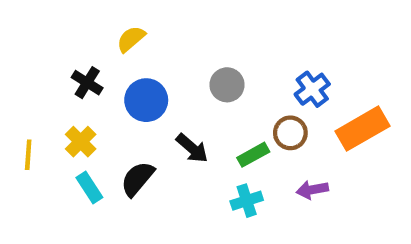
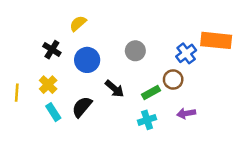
orange rectangle: (362, 129) -> (216, 40), moved, turned 36

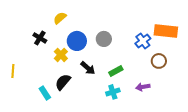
blue circle: (87, 60) -> (77, 41), moved
brown circle: (173, 79) -> (159, 61), moved
yellow cross: (48, 85) -> (61, 55), moved
cyan rectangle: (53, 112) -> (45, 93), moved

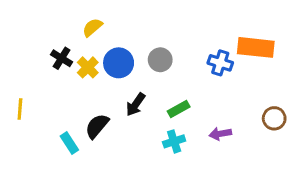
blue cross: (143, 41) -> (220, 63), turned -35
yellow cross: (61, 55) -> (88, 67), moved
brown circle: (159, 61) -> (274, 118), moved
black arrow: (88, 68) -> (136, 104), turned 84

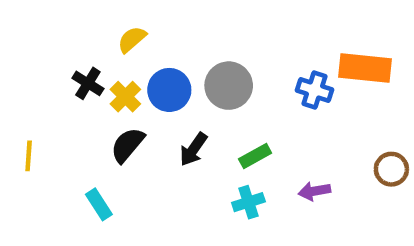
gray circle: (160, 60) -> (229, 86), size x1.4
black semicircle: (97, 126) -> (128, 145), moved

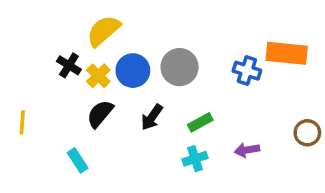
yellow semicircle: (132, 39) -> (103, 31), size x1.5

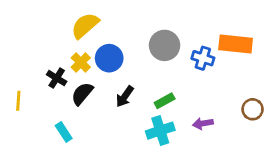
black cross: (69, 65) -> (57, 78), moved
gray circle: (180, 67) -> (165, 45), moved
cyan cross: (195, 159) -> (160, 131), size x1.4

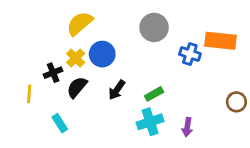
gray circle: (165, 45) -> (154, 27), moved
black cross: (57, 78) -> (53, 73), turned 36
yellow line: (18, 101) -> (29, 94), moved
purple arrow: (203, 123) -> (187, 127), moved, turned -72

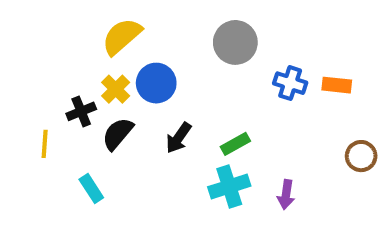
orange rectangle: (220, 41) -> (337, 85), moved, size x0.6

